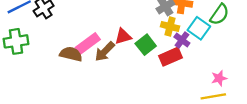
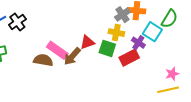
yellow cross: (170, 26) -> (116, 33), moved
pink rectangle: (88, 43) -> (57, 50), turned 75
green square: (146, 45) -> (107, 48), turned -30

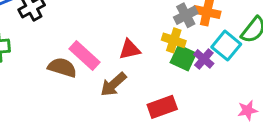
green square: (107, 48) -> (183, 58), moved
brown arrow: (72, 56) -> (113, 84), moved
red rectangle: (129, 58) -> (162, 107), moved

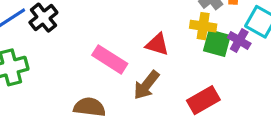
red triangle: (130, 49) -> (157, 44), turned 40
brown semicircle: (62, 67) -> (90, 107), moved

